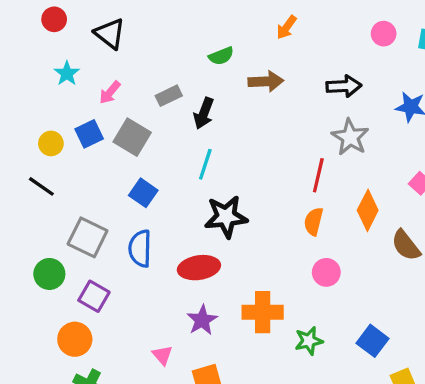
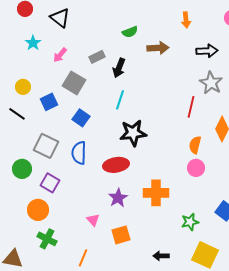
orange arrow: (286, 27) -> (186, 20), moved, turned -42
blue square: (89, 134) -> (49, 102), moved
orange semicircle: (314, 221) -> (195, 145), moved
green star: (309, 341) -> (190, 222), moved

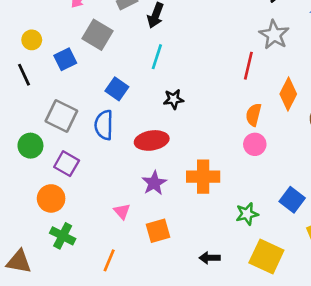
black line: (17, 114) -> (24, 75), turned 30
blue square: (81, 118) -> (117, 89), moved
black star: (133, 133) -> (174, 99), size x0.6

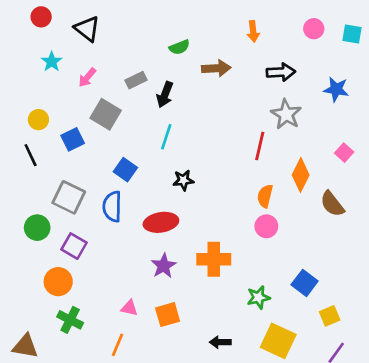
pink triangle: (122, 211) -> (129, 308), moved, turned -36

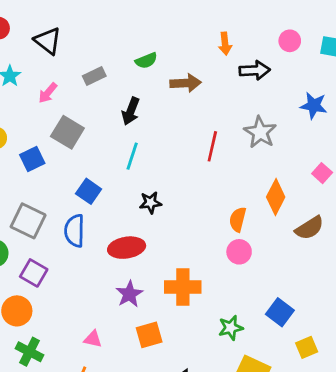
black arrow: (281, 72) -> (255, 70), moved
gray rectangle: (136, 80) -> (94, 76), moved
red line: (260, 146) -> (212, 146), moved
brown semicircle: (332, 204) -> (309, 228), turned -84
orange square: (168, 315) -> (149, 335), moved

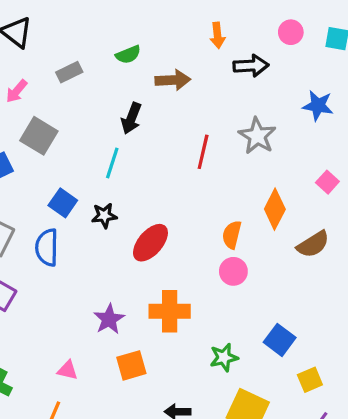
black arrow: (131, 111) -> (131, 118), moved
black star: (150, 203) -> (104, 216), moved
red ellipse: (127, 248) -> (150, 243), moved, turned -40

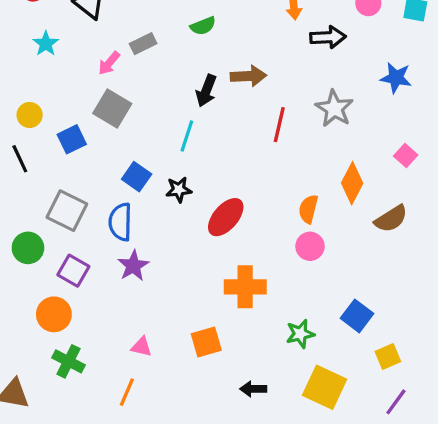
brown arrow: (173, 80) -> (248, 76), moved
pink arrow: (17, 91) -> (109, 63), moved
purple star: (109, 319) -> (133, 266), moved

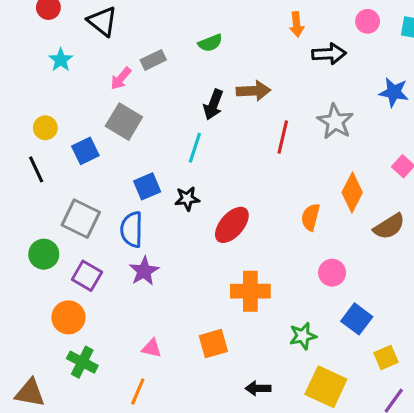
blue square: (137, 177) -> (147, 186), turned 32
pink circle: (310, 246) -> (332, 273), moved

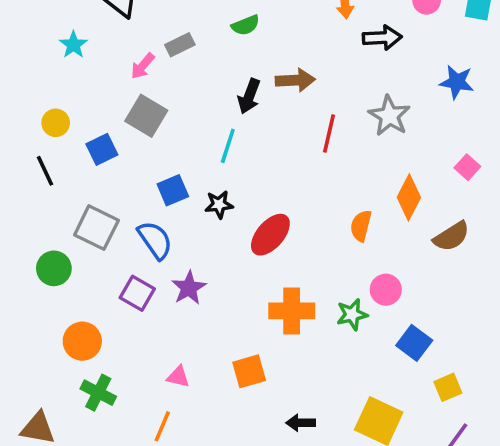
blue semicircle: (132, 229) -> (155, 240), turned 144
purple star: (144, 271) -> (189, 288), moved
purple square: (87, 276) -> (137, 293), moved
green star: (303, 336) -> (352, 315), moved

